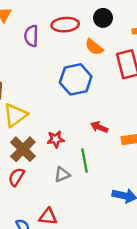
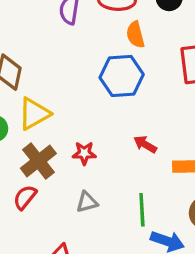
orange semicircle: (94, 47) -> (135, 35), moved, turned 30
green line: (84, 160) -> (142, 210), moved

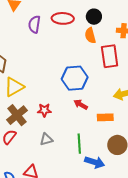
orange semicircle: (135, 35) -> (90, 36), moved
blue hexagon: (122, 76) -> (75, 78), moved

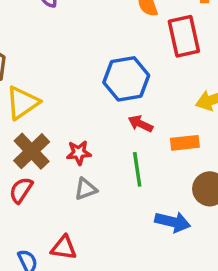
red star: (44, 110) -> (79, 153), moved
green line: (79, 144) -> (137, 169), moved

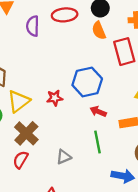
red star: (79, 153) -> (55, 98), moved

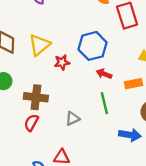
yellow triangle: (19, 101) -> (39, 45), moved
brown cross: (26, 133) -> (36, 97), turned -35

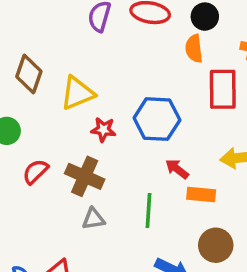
red arrow: (104, 74) -> (177, 169), moved
brown cross: (36, 97) -> (85, 176), moved
red semicircle: (31, 123) -> (35, 172), moved

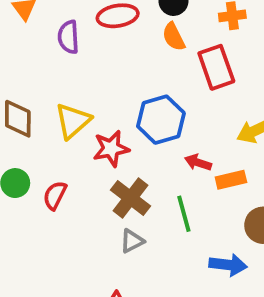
red star: (103, 130) -> (111, 149), size x1.4
red semicircle: (35, 172) -> (55, 195), moved
brown cross: (85, 176) -> (131, 198), moved, turned 33

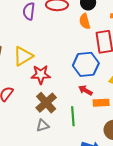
blue hexagon: (161, 120) -> (86, 64), moved

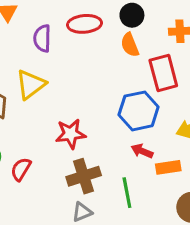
yellow triangle: (23, 56) -> (31, 84), moved
brown cross: (46, 103) -> (84, 176), turned 30

